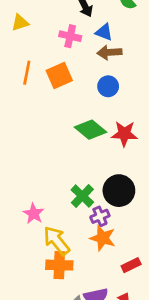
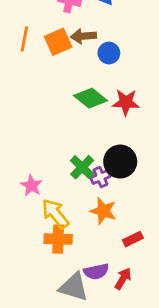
brown arrow: (109, 52) -> (84, 36), moved
purple cross: (100, 216) -> (100, 177), moved

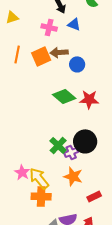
pink star: (31, 186) -> (22, 172), moved

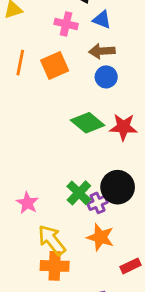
brown arrow: (59, 52) -> (102, 51), moved
pink star: (22, 172) -> (27, 203), moved

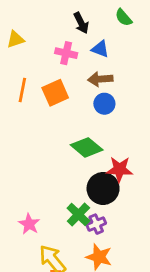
red star: (123, 127) -> (119, 169), moved
black circle: (118, 187) -> (103, 188), moved

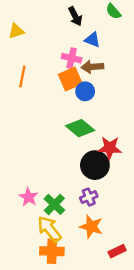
pink cross: (66, 53) -> (72, 58), moved
orange square: (55, 93) -> (70, 79), moved
blue circle: (104, 104) -> (85, 91), moved
green cross: (78, 214) -> (54, 204), moved

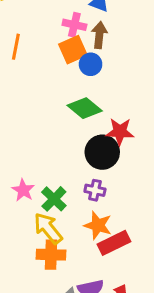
brown arrow: (92, 67) -> (99, 35), turned 100
purple cross: (89, 197) -> (95, 190), turned 35
red rectangle: (117, 251) -> (114, 243), moved, size x1.5

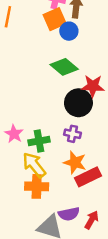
green cross: (54, 199) -> (39, 141), turned 36

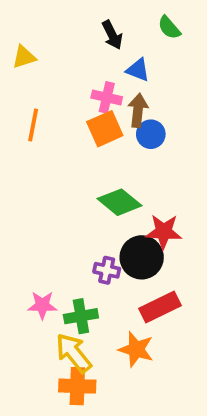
blue circle: (69, 31) -> (151, 134), moved
pink star: (14, 134) -> (42, 305), turned -30
purple cross: (72, 134) -> (107, 270), moved
red rectangle: (88, 177) -> (160, 307), moved

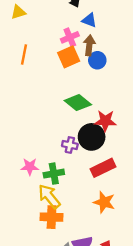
pink cross: (107, 97) -> (70, 37), turned -36
orange star: (136, 349) -> (104, 202), moved

